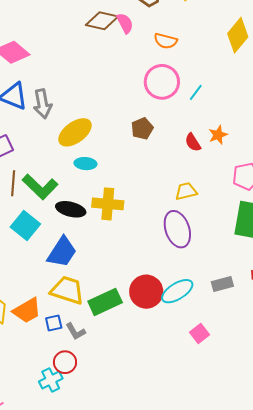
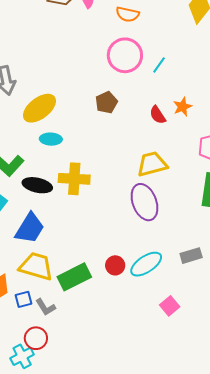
yellow trapezoid: (186, 191) -> (152, 164), size x1.4
red circle: (146, 292) -> (115, 265), size x0.6

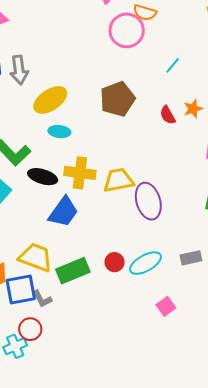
pink circle: (125, 55) -> (127, 30), moved
brown pentagon: (106, 102) -> (117, 99), size x1.6
yellow trapezoid: (152, 164) -> (119, 180), moved
blue trapezoid: (30, 228) -> (63, 212), moved
blue square: (24, 299) -> (21, 289), size x1.8

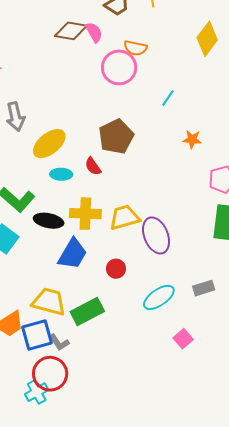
orange star: (193, 109) -> (192, 139), turned 30
red semicircle: (168, 115) -> (93, 166), moved
red circle: (114, 262) -> (116, 269), moved
red circle: (30, 329) -> (50, 374), size x1.5

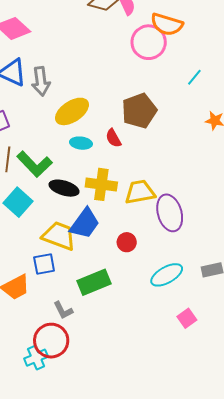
orange semicircle: (135, 48) -> (167, 24), size x1.4
yellow trapezoid: (49, 302) -> (59, 236), moved
blue square: (37, 335) -> (44, 264), moved, size x0.7

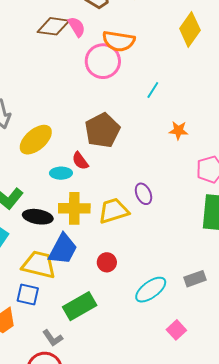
cyan ellipse: (81, 143) -> (61, 173), moved
purple ellipse: (170, 213) -> (143, 194), moved, size x0.6
blue square: (44, 264) -> (28, 295), turned 30

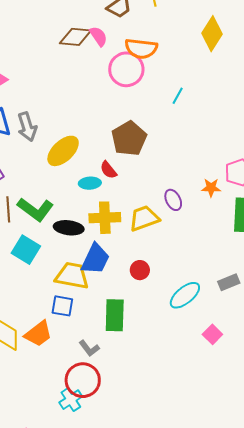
orange star: (178, 130) -> (211, 188), moved
green rectangle: (80, 306) -> (115, 315), turned -56

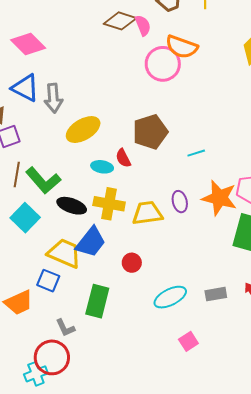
cyan line: (178, 96) -> (196, 153), moved, turned 30
orange star: (211, 188) -> (219, 198), size x1.8

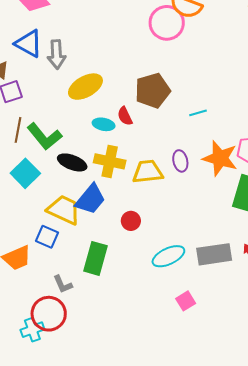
gray rectangle: (216, 294) -> (214, 254), size x1.6

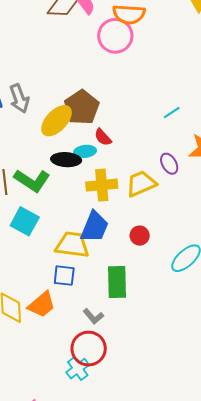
brown pentagon: (153, 91) -> (82, 107), moved
black ellipse: (72, 162) -> (66, 160), moved

